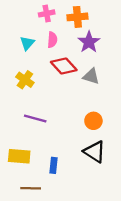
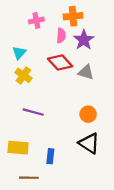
pink cross: (47, 13) -> (36, 20), moved
pink semicircle: (52, 40) -> (61, 36), moved
cyan triangle: (27, 43) -> (19, 53), moved

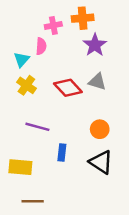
pink cross: (36, 20) -> (53, 25), moved
pink semicircle: (61, 36) -> (41, 46), moved
red diamond: (60, 62) -> (68, 88), moved
blue rectangle: (50, 156) -> (62, 152), moved

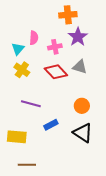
pink cross: (53, 25) -> (55, 47), moved
blue rectangle: (62, 152) -> (51, 125), turned 56

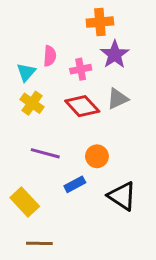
gray triangle: (80, 67) -> (118, 99), turned -42
orange circle: (82, 106) -> (97, 156), moved
yellow rectangle: (17, 137) -> (25, 202), turned 42

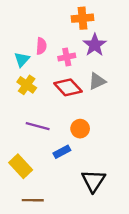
black triangle: (122, 196) -> (93, 181), moved, turned 30

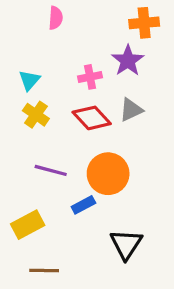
orange cross: (83, 18) -> (144, 23), moved
pink semicircle: (41, 46) -> (56, 18), moved
orange circle: (80, 129) -> (108, 174), size x1.6
yellow rectangle: (21, 166) -> (28, 225), turned -75

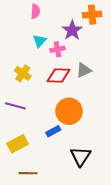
purple star: (128, 61) -> (72, 30), moved
cyan triangle: (29, 80) -> (40, 41), moved
red diamond: (92, 118) -> (58, 75), turned -45
purple line: (51, 170) -> (15, 106), moved

